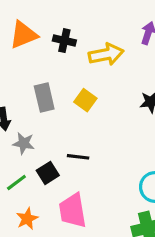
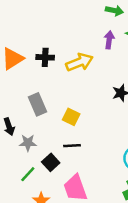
yellow square: (85, 100) -> (71, 117), moved

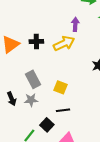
purple arrow: (109, 40) -> (75, 24), moved
gray star: (28, 143) -> (31, 100), moved

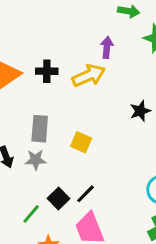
gray rectangle: (33, 79) -> (40, 129), turned 30
black line: (63, 110) -> (86, 194), moved, turned -40

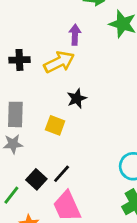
black star: (140, 111) -> (77, 98), moved

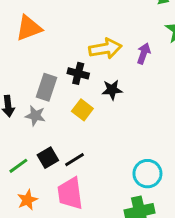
purple arrow: (75, 35) -> (144, 53), moved
black cross: (19, 60) -> (78, 73), moved

